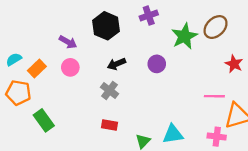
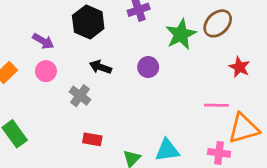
black arrow: (116, 64) -> (100, 67), turned 42
gray cross: (109, 90) -> (80, 96), moved

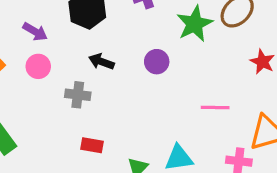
gray cross: (80, 96) -> (78, 95), turned -30
pink line: (216, 105) -> (215, 107), moved

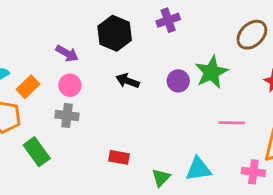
green star: (195, 24) -> (211, 72), moved
gray cross: (78, 95) -> (67, 116), moved

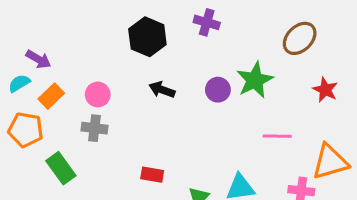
purple cross: (168, 20) -> (207, 22), turned 35
purple arrow: (67, 53) -> (38, 59), moved

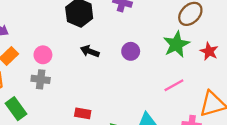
green star: (255, 80) -> (176, 44), moved
pink line: (277, 136) -> (174, 85), turned -30

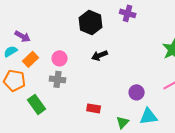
black arrow: (90, 51) -> (100, 55), turned -42
purple circle: (131, 51) -> (137, 92), moved

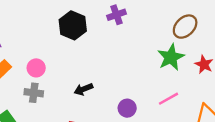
purple cross: (128, 13) -> (116, 15), turned -35
black arrow: (100, 55) -> (83, 89), moved

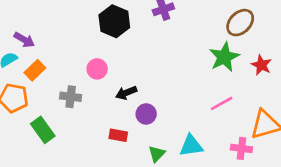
pink circle: (36, 68) -> (97, 69), moved
purple circle: (127, 108) -> (146, 114), moved

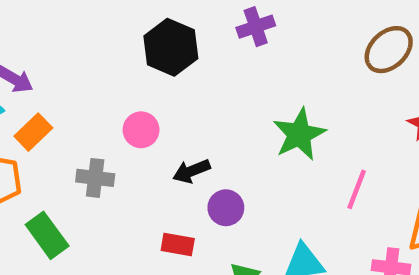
green star: (224, 57) -> (299, 134), moved
pink line: (222, 103) -> (357, 189), turned -40

